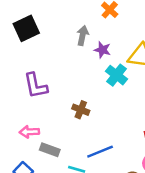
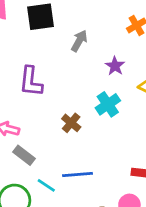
gray arrow: (83, 35) -> (79, 41), moved
cyan cross: (117, 75) -> (108, 104), moved

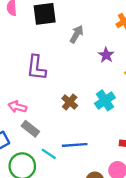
cyan cross: (108, 104) -> (105, 100), moved

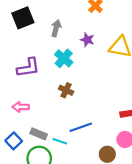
purple L-shape: (36, 68) -> (28, 68), turned -90
cyan cross: (105, 100) -> (64, 58), moved
gray rectangle: (30, 129) -> (39, 134), moved

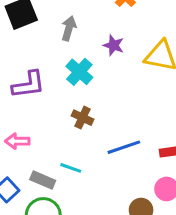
blue line: (81, 127) -> (124, 147), moved
cyan line: (60, 141) -> (71, 168), moved

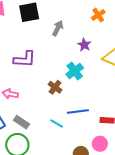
cyan cross: (79, 72) -> (75, 71), moved
cyan line: (71, 168) -> (57, 124), moved

